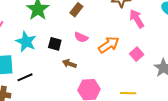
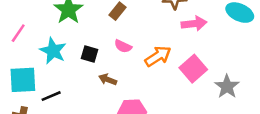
pink arrow: (137, 19) -> (194, 24), turned 114
pink square: (137, 54) -> (193, 69), size x1.5

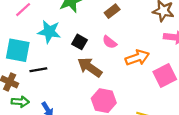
cyan star: (53, 51) -> (49, 32), turned -30
brown arrow: (108, 79) -> (90, 67), size x1.6

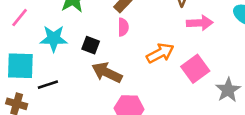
pink semicircle: (110, 42) -> (123, 27), moved, turned -120

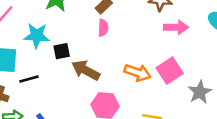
black square: (91, 45) -> (62, 51), moved, turned -35
orange arrow: (160, 53) -> (138, 73), moved, turned 45

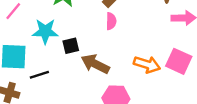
pink square: (170, 71) -> (179, 61), turned -30

